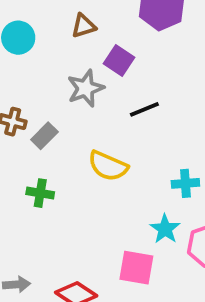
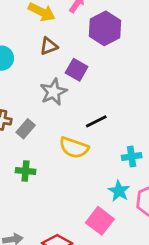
black line: (144, 109) -> (96, 121), moved
pink square: (136, 268) -> (100, 221), turned 32

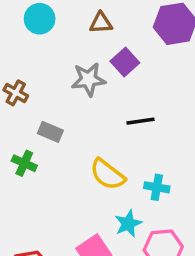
black line: (96, 121) -> (141, 121), moved
gray rectangle: (26, 129) -> (50, 132), moved, turned 54
yellow semicircle: (74, 148) -> (107, 174), moved

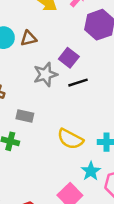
brown triangle: (101, 23) -> (28, 38), moved
black line: (141, 121) -> (78, 83), moved

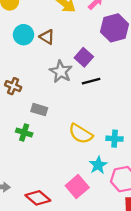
brown triangle: (28, 38) -> (47, 37), turned 42
gray star: (45, 74) -> (61, 72), turned -30

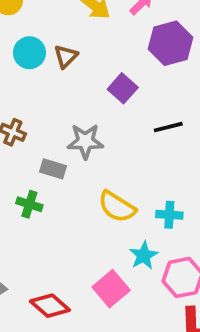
brown triangle: (47, 37) -> (66, 56), turned 42
gray star: (61, 72) -> (85, 141), moved, turned -30
black line: (91, 81) -> (168, 127), moved

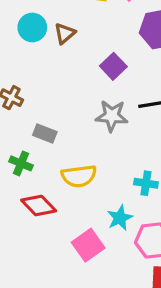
gray star: (85, 141) -> (112, 116), moved
yellow semicircle: (117, 207) -> (79, 176), moved, turned -44
red diamond: (50, 306) -> (39, 206), moved

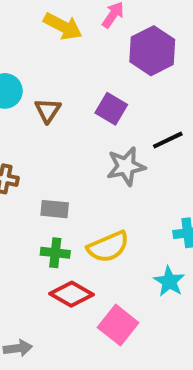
brown triangle: (65, 33) -> (48, 110), moved
green cross: (21, 163) -> (55, 253), moved
pink square: (88, 245) -> (118, 325), moved

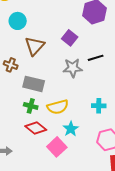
brown triangle: (48, 110) -> (35, 46), moved, size x1.5
gray rectangle: (55, 209) -> (34, 84), size x1.5
cyan star: (169, 281) -> (71, 129), moved

